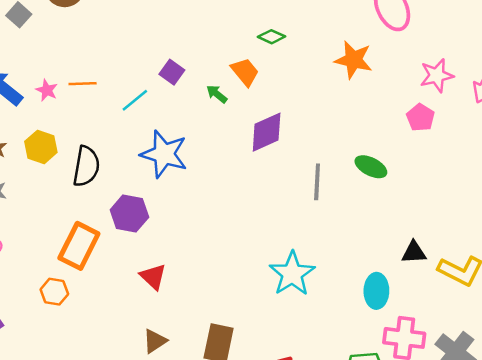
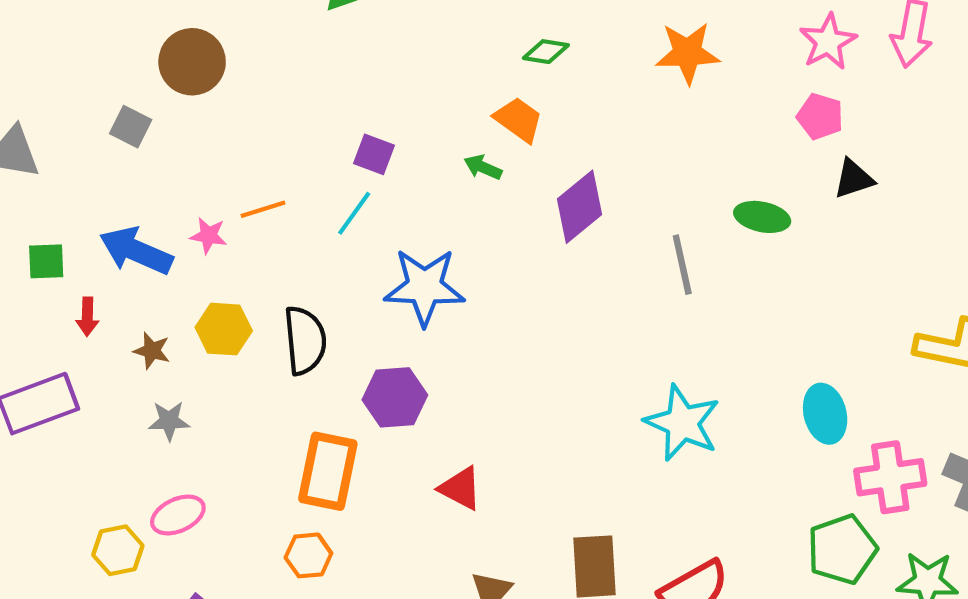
purple square: (172, 72) -> (374, 154), moved
black triangle: (414, 252) -> (854, 179), moved

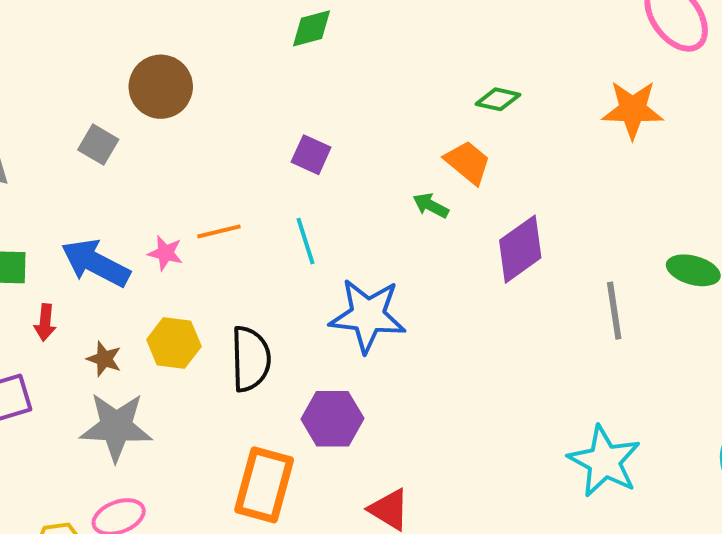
purple square: (374, 154) -> (311, 155), moved
cyan line: (354, 213) -> (305, 241), turned -57
gray star: (169, 421) -> (116, 427), size x1.8

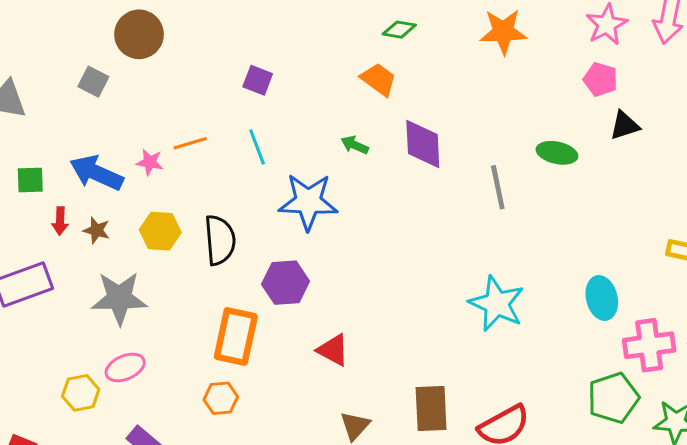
green arrow: (431, 205) -> (355, 145), moved
purple diamond: (520, 249) -> (423, 144), turned -54
brown star: (104, 359) -> (97, 230), moved

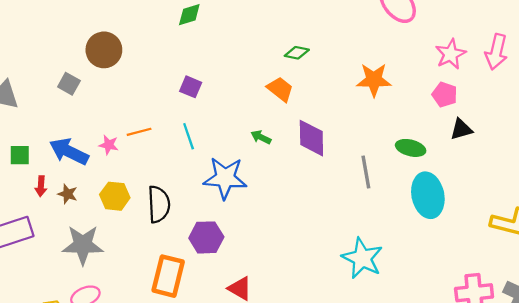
orange star: (503, 32) -> (374, 80), moved
cyan ellipse: (602, 298) -> (428, 195), moved, size x1.4

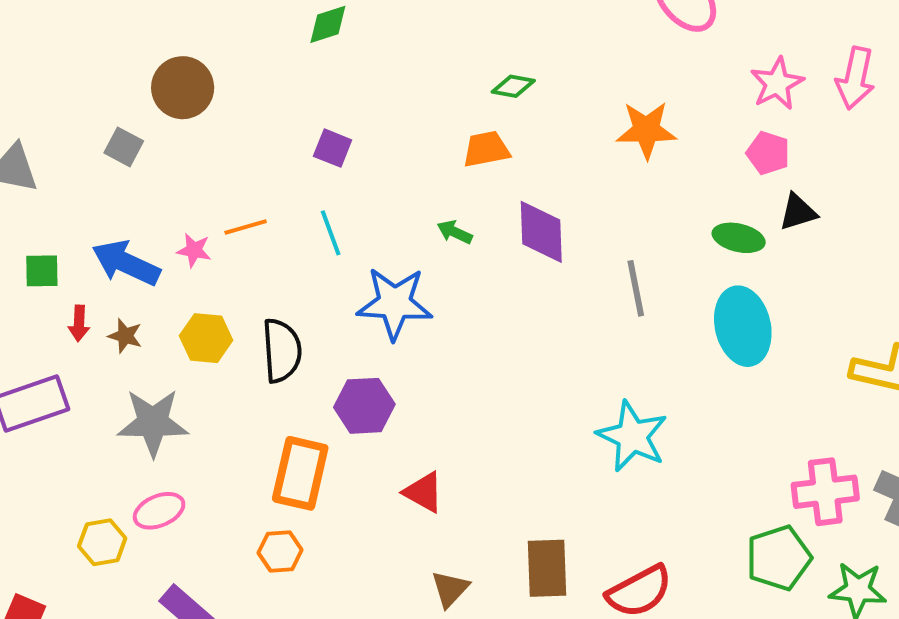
orange trapezoid: (280, 89) -> (486, 149), turned -48
green ellipse: (411, 148) -> (739, 238), moved

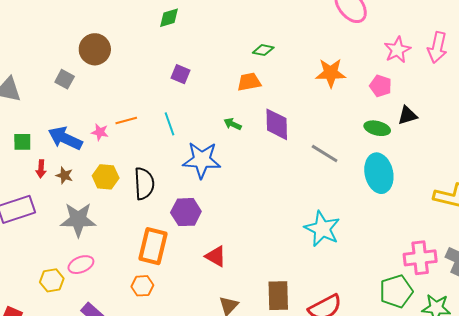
purple square: (333, 148) -> (180, 74), moved
pink pentagon: (768, 153) -> (381, 86), moved
gray line: (636, 288) -> (325, 153), turned -48

